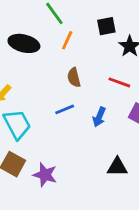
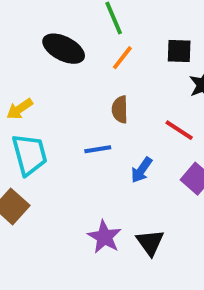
black triangle: (117, 167) -> (150, 242), turned 40
purple star: (45, 175) -> (104, 237), moved

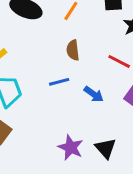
blue arrow: (142, 170) -> (94, 94), turned -84

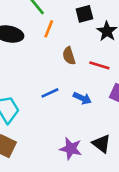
brown semicircle: (73, 50) -> (69, 56), moved

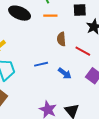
orange line: (49, 29) -> (50, 16), turned 56

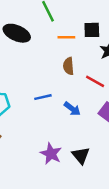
orange line: (50, 16) -> (66, 37), moved

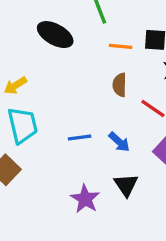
blue line: (43, 97) -> (80, 137), moved
black triangle: (81, 155) -> (126, 185), moved

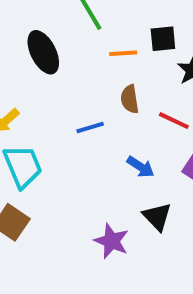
black ellipse: (55, 35) -> (43, 52), turned 44
blue line: (80, 137) -> (90, 128), moved

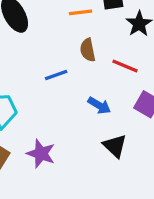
purple star: (111, 241) -> (41, 154), moved

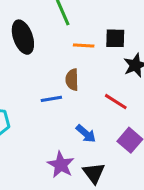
brown semicircle: (88, 50) -> (72, 80), moved
purple star: (41, 154) -> (61, 165), moved

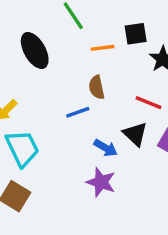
blue arrow: (86, 134) -> (106, 148), moved
black triangle: (94, 173) -> (135, 134), moved

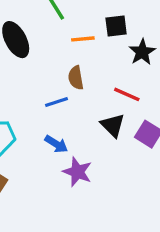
blue arrow: (106, 148) -> (56, 144), moved

